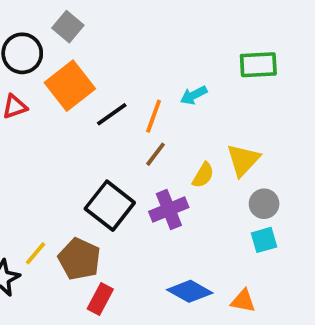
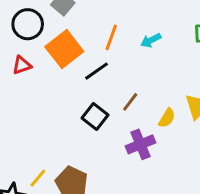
cyan arrow: (194, 95) -> (151, 40), moved
orange line: (154, 116) -> (111, 37), moved
black square: (110, 206) -> (95, 117), moved, size x0.7

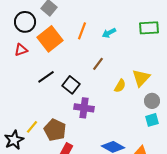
black line: (97, 71) -> (46, 77), moved
brown line: (130, 102) -> (98, 64), moved
purple cross: (140, 144) -> (84, 108), moved, turned 30

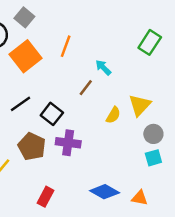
green rectangle: (149, 28) -> (150, 42), turned -54
cyan arrow: (109, 33) -> (103, 68), moved, turned 72
brown pentagon: (55, 130) -> (32, 147), moved

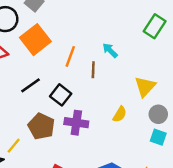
orange line: (66, 46) -> (70, 56), moved
brown line: (86, 88) -> (93, 70), turned -35
yellow semicircle: (113, 115) -> (120, 114), moved
cyan square: (153, 158) -> (158, 137), turned 35

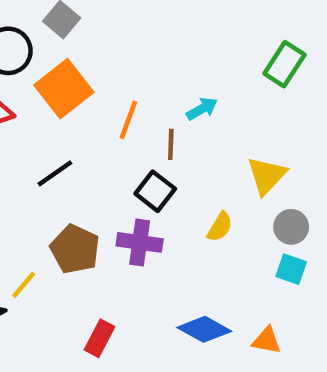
cyan arrow: (110, 50) -> (202, 109), turned 105
black square: (61, 95) -> (155, 191), moved

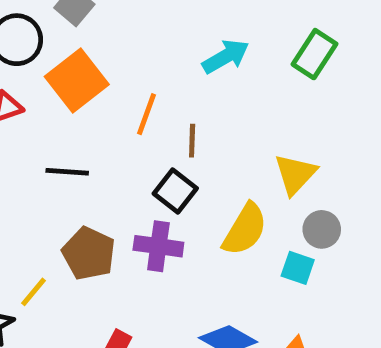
cyan arrow: (202, 109) -> (226, 56), moved, size x1.4
black line: (55, 173) -> (67, 172), turned 39
yellow semicircle: (220, 227) -> (245, 229), size x1.6
cyan square: (291, 269) -> (298, 268), moved

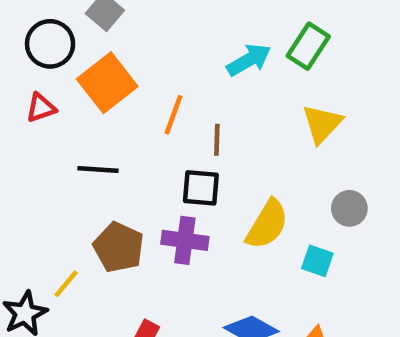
green rectangle: (315, 54) -> (308, 46), moved
yellow triangle: (295, 174) -> (322, 124), moved
black square: (175, 191) -> (201, 188), turned -33
gray circle: (322, 229) -> (349, 208), moved

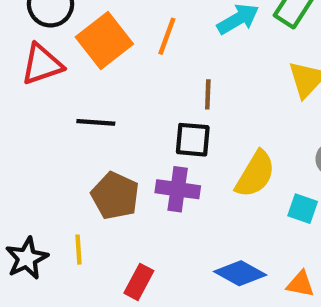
red triangle: (41, 108) -> (42, 64), size x1.5
orange line: (173, 115) -> (167, 36), moved
yellow line: (66, 284) -> (79, 250), moved, turned -44

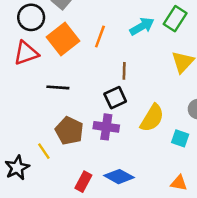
black square: (193, 140) -> (115, 98), turned -30
yellow line: (79, 250) -> (44, 151), moved, turned -30
blue diamond: (240, 273) -> (119, 177), moved

